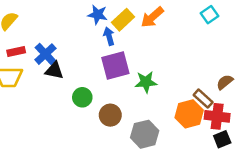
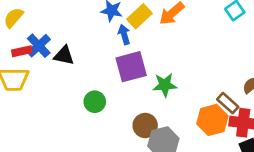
blue cross: (45, 54) -> (39, 46), moved
black triangle: (54, 71) -> (64, 55), moved
brown circle: (110, 115) -> (145, 125), moved

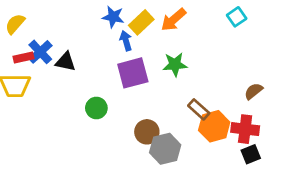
green star: (165, 85) -> (175, 65), moved
brown rectangle: (228, 103) -> (199, 109), moved

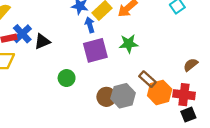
black triangle: (66, 62) -> (42, 41), turned -35
gray hexagon: (165, 149) -> (123, 96), moved

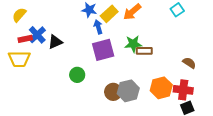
brown semicircle: (191, 65) -> (189, 63), turned 72
brown rectangle: (147, 79) -> (144, 51), moved, turned -42

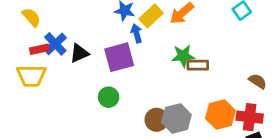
yellow semicircle: (19, 15) -> (31, 17), turned 98
purple square: (103, 50) -> (119, 57), moved

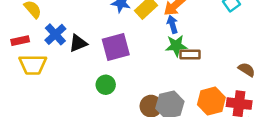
blue arrow: (137, 33) -> (172, 24), moved
red rectangle: (39, 49) -> (20, 41), moved

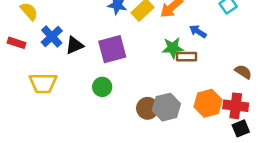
blue arrow: (172, 24) -> (198, 31), moved, turned -42
red rectangle: (20, 41) -> (16, 43), turned 30
yellow trapezoid: (33, 65) -> (43, 83), moved

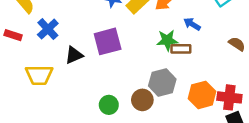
black triangle: (74, 45) -> (74, 55), moved
brown semicircle: (243, 72) -> (237, 44), moved
green circle: (102, 87) -> (109, 105), moved
gray hexagon: (166, 107) -> (162, 82), moved

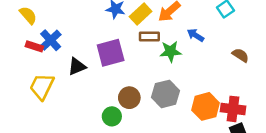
red rectangle: (13, 35) -> (34, 46), moved
brown rectangle: (181, 49) -> (149, 36), moved
yellow trapezoid: (39, 75) -> (42, 86), turned 116
brown circle: (142, 100) -> (129, 98), moved

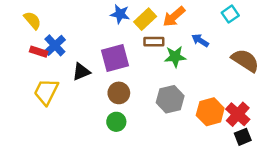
brown semicircle: (240, 55) -> (245, 60), size x1.6
brown circle: (129, 98) -> (119, 93), moved
red cross: (233, 109) -> (238, 114), turned 35

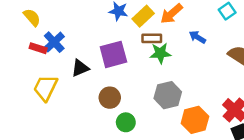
green star: (175, 57) -> (160, 53), moved
brown circle: (119, 93) -> (110, 98), moved
orange hexagon: (210, 112) -> (195, 120), moved
green circle: (116, 122) -> (126, 122), moved

